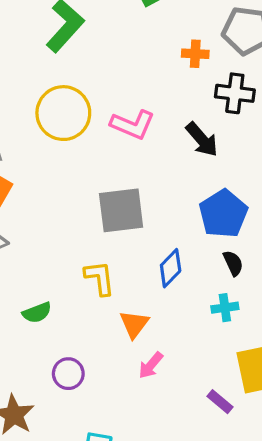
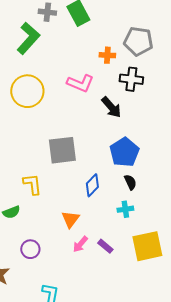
pink L-shape: (133, 125) -> (80, 83), moved
yellow L-shape: (100, 278) -> (32, 184), moved
purple rectangle: (220, 402) -> (105, 246), moved

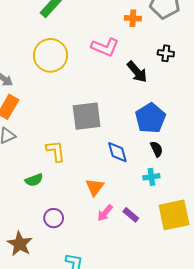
black cross: (131, 79) -> (166, 53), moved, size x0.7
blue diamond: (92, 185) -> (117, 152), turned -60

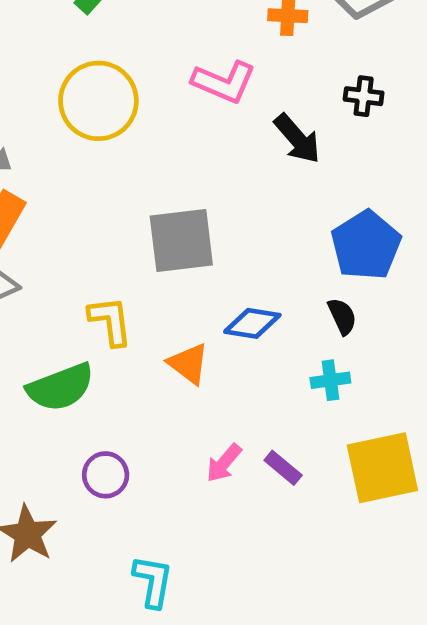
blue pentagon: (150, 118) -> (366, 245), moved
blue diamond: (117, 152) -> (252, 323), turned -65
green semicircle: (34, 180) -> (61, 387), size x1.6
orange triangle: (95, 187) -> (188, 364), moved, turned -30

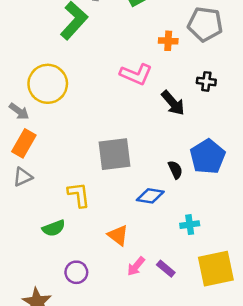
yellow circle: (98, 101) -> (48, 84), moved
black semicircle: (342, 316) -> (175, 170), moved
orange triangle: (188, 364) -> (118, 235), moved
green semicircle: (61, 387) -> (54, 228), size x0.7

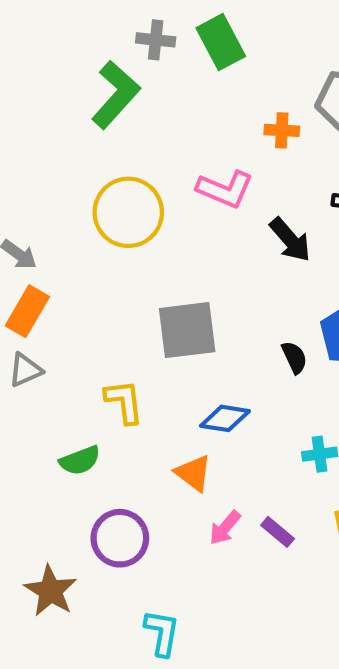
yellow circle: (48, 84) -> (128, 212), moved
blue diamond: (150, 196) -> (225, 418), moved
purple circle: (76, 272) -> (120, 538), size x1.4

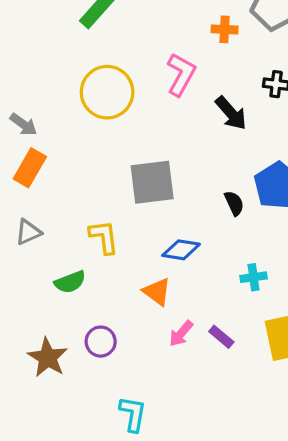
pink L-shape: (225, 189) -> (181, 74), turned -84
gray triangle: (25, 370) -> (28, 232), moved
purple circle: (120, 538) -> (101, 342), size x0.7
brown star: (50, 591) -> (48, 358), moved

